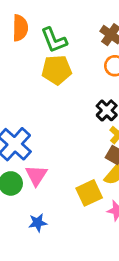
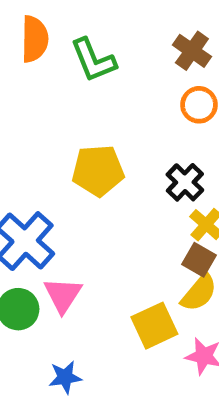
yellow pentagon: (57, 70) -> (98, 171), moved

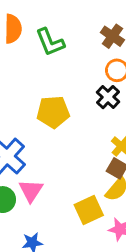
black cross: (185, 182) -> (108, 97), moved

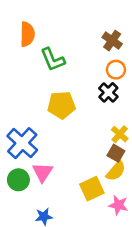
green L-shape: (50, 42) -> (53, 60), moved

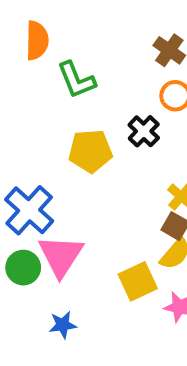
black cross: (108, 92) -> (144, 131), moved
pink triangle: (42, 172) -> (61, 256), size x1.4

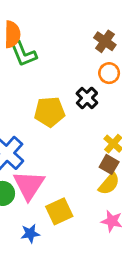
green L-shape: (77, 80) -> (23, 54), moved
yellow square: (138, 281) -> (59, 211), moved

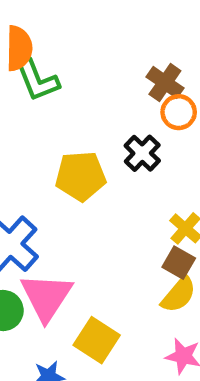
brown cross: (105, 41) -> (165, 82), moved
yellow square: (59, 211) -> (97, 340), turned -32

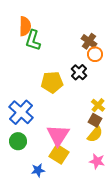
green L-shape: (37, 80) -> (33, 40), turned 40
pink triangle: (46, 297) -> (58, 135), moved

